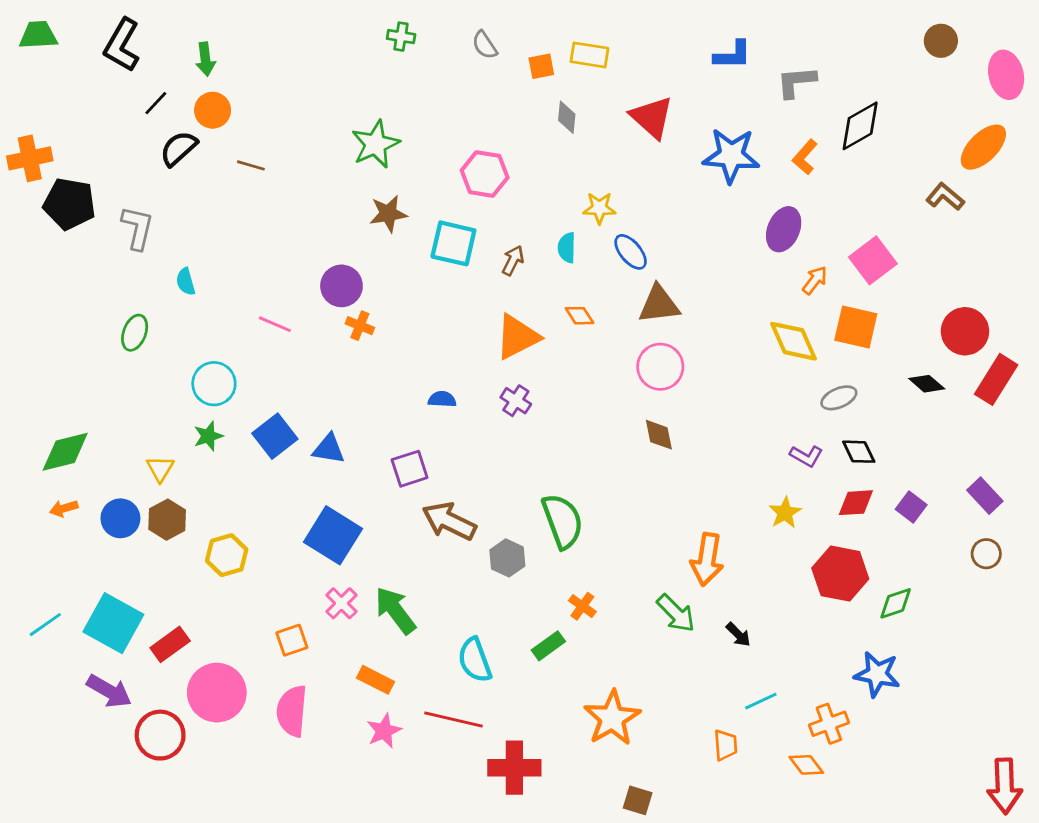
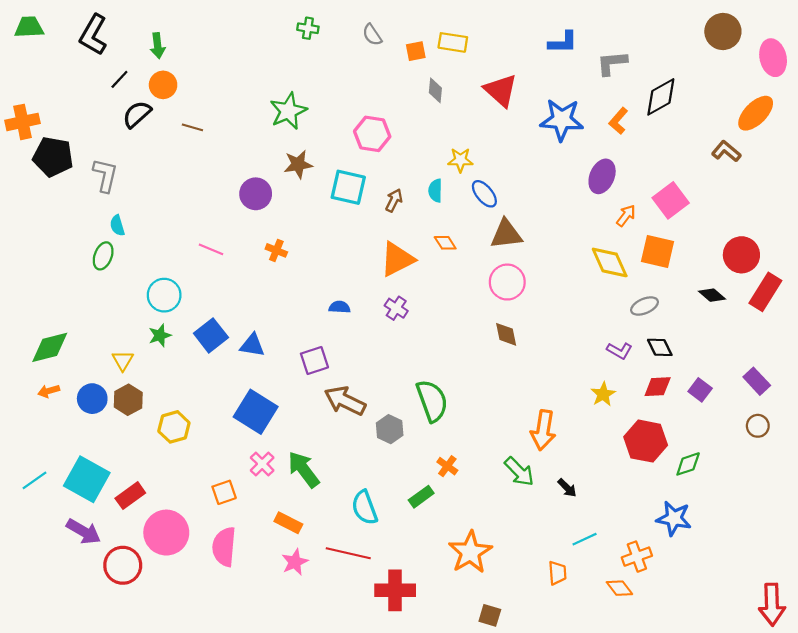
brown circle: (941, 41) -> (723, 32), size x1.4
cyan semicircle: (186, 282) -> (117, 225), moved
purple circle: (341, 286) -> (256, 194), moved

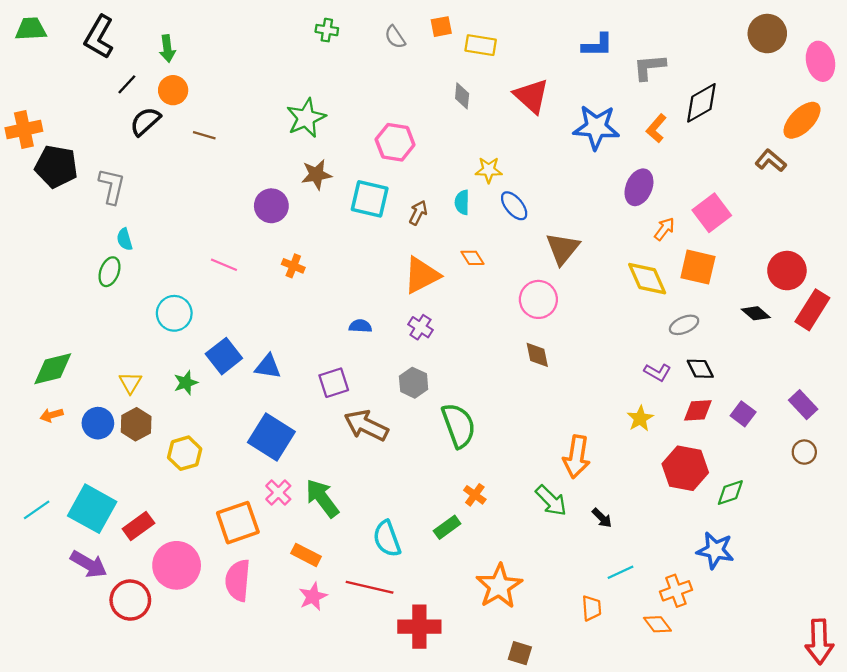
orange square: (416, 51) -> (441, 27), moved
brown triangle: (506, 234) -> (563, 249), moved, turned -44
green star: (160, 335) -> (186, 383), moved
gray hexagon: (390, 429) -> (414, 383), moved
orange square: (224, 492) -> (238, 523), size x1.6

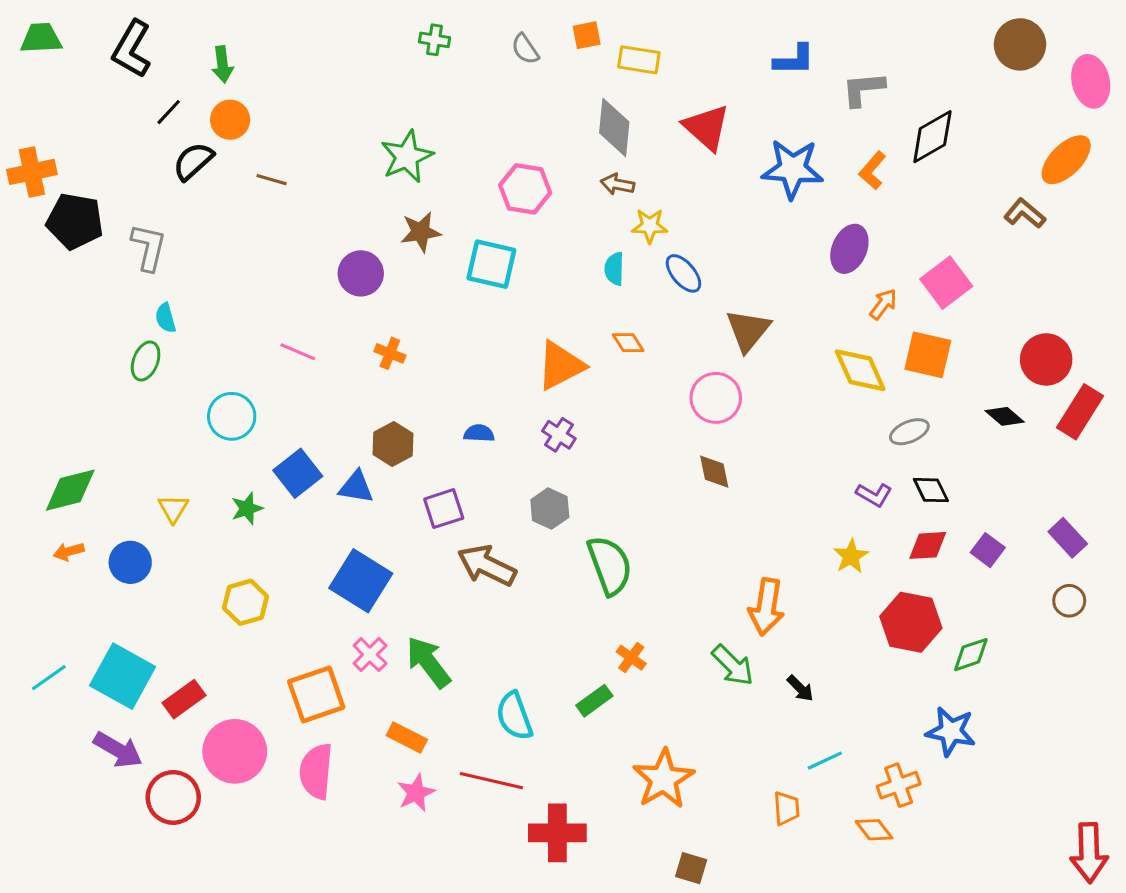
gray diamond: (462, 96) -> (614, 127), size x1.6
brown arrow: (418, 213) -> (617, 184), moved, turned -105
brown hexagon: (136, 424) -> (393, 444), moved

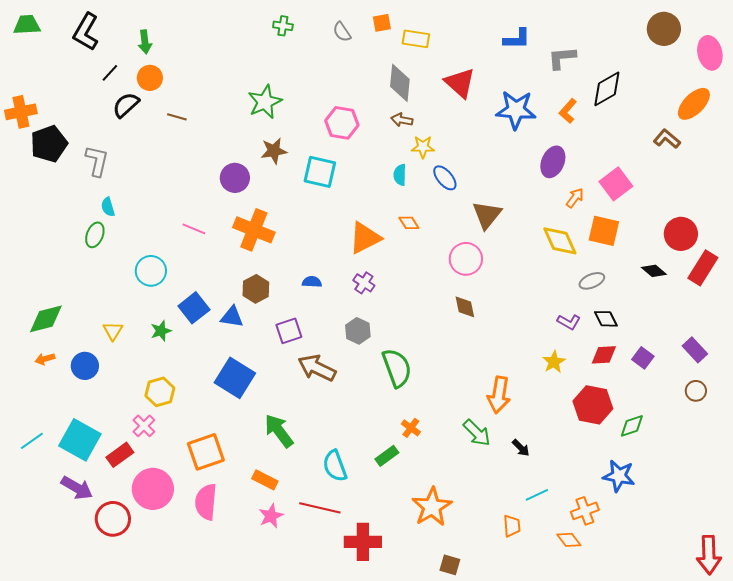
black pentagon: (75, 221) -> (49, 144), turned -30
orange cross: (390, 353) -> (254, 230), size x2.0
pink cross: (370, 655) -> (144, 426), moved

